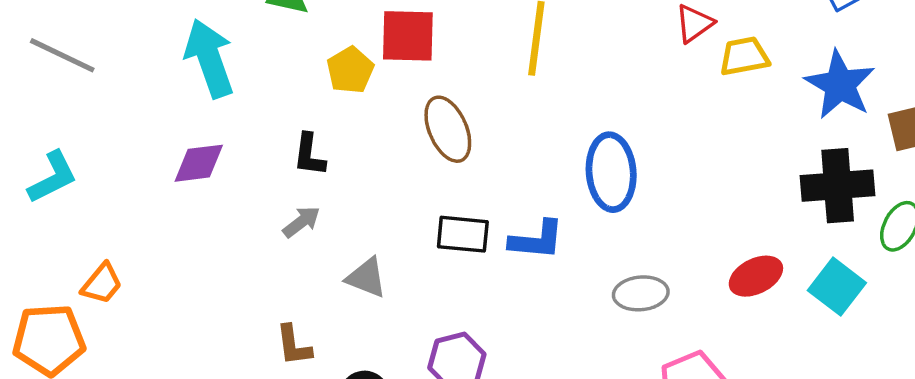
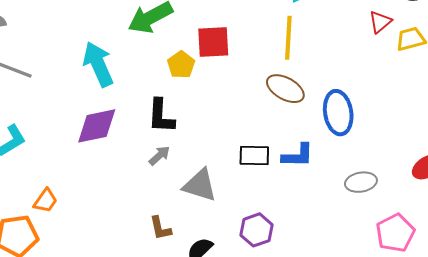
brown ellipse: (448, 129) -> (285, 89), moved, turned -33
black L-shape: (309, 155) -> (161, 116), size x1.4
purple diamond: (199, 163) -> (97, 126), size x1.4
gray triangle: (366, 278) -> (200, 185), size x1.4

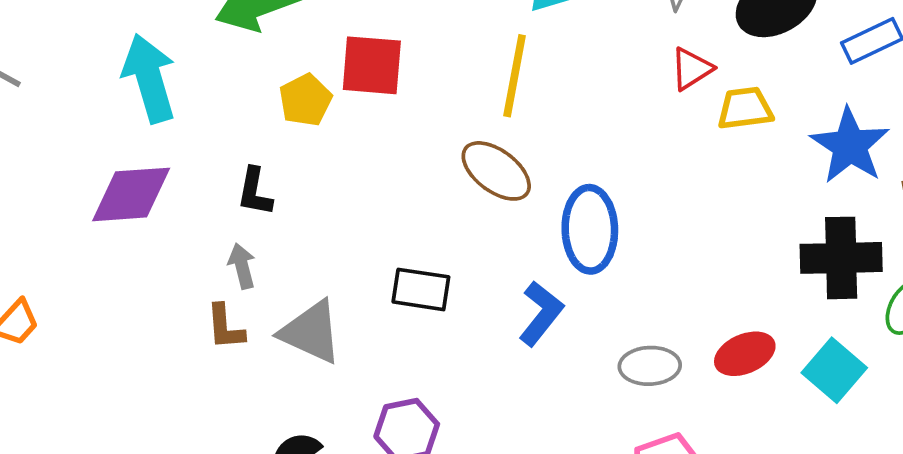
black L-shape: (161, 116) -> (255, 192), size x0.7
gray arrow: (159, 156) -> (242, 266), turned -70
blue L-shape: (298, 156) -> (541, 313), moved, turned -60
gray ellipse: (361, 182) -> (650, 366), moved
brown L-shape: (160, 228) -> (225, 327), moved

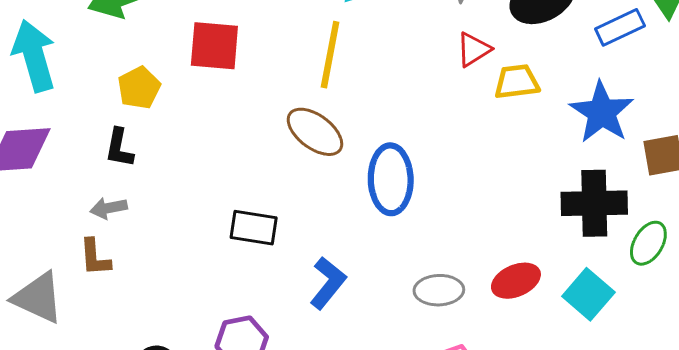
yellow pentagon: (305, 100) -> (139, 88), moved
gray arrow: (242, 266) -> (109, 208), turned -87
blue L-shape: (541, 313) -> (328, 283), moved
gray triangle: (311, 332) -> (38, 298), moved

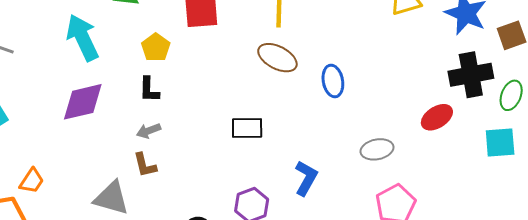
blue ellipse: (391, 179) -> (333, 81), size x0.7
red ellipse: (516, 281) -> (437, 117), moved
blue L-shape: (328, 283) -> (306, 178), moved
cyan square: (588, 294) -> (500, 142), moved, turned -36

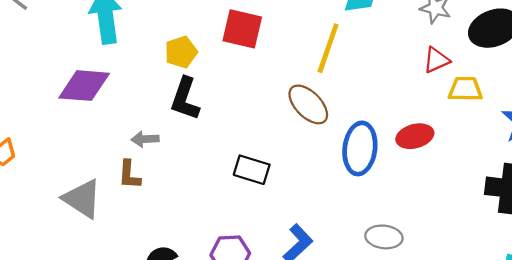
blue ellipse: (333, 81) -> (360, 148), size x1.4
black L-shape: (149, 90) -> (185, 99), moved, size x1.4
red ellipse: (437, 117) -> (415, 136), moved

